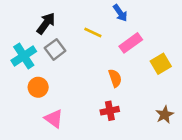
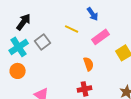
black arrow: (46, 23) -> (24, 22), moved
orange circle: (38, 87) -> (18, 71), moved

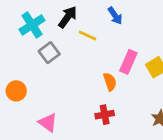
black arrow: (24, 22) -> (68, 17), moved
pink rectangle: (101, 37) -> (128, 62), moved, turned -30
cyan cross: (19, 47) -> (32, 25), moved

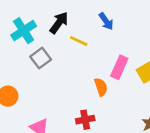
red cross: (105, 115) -> (85, 120), moved

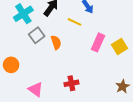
yellow line: (79, 41) -> (74, 22), moved
orange semicircle: (101, 87) -> (56, 42), moved

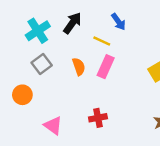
gray square: (37, 35) -> (42, 64), moved
pink rectangle: (98, 42) -> (106, 67), moved

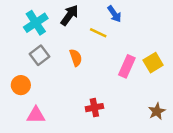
pink rectangle: (106, 67) -> (127, 66), moved
pink triangle: (53, 126) -> (36, 115), moved, turned -36

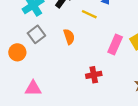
orange circle: (21, 85) -> (17, 52), moved
red cross: (94, 108) -> (94, 75), moved

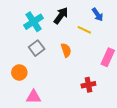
orange circle: (17, 52) -> (19, 73), moved

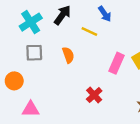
gray square: (37, 48) -> (34, 53), turned 35
red cross: (88, 85) -> (94, 95), turned -32

